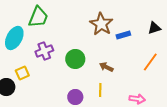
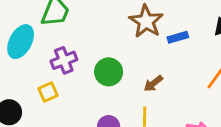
brown arrow: (106, 67) -> (153, 83), turned -64
yellow square: (22, 73) -> (48, 92), moved

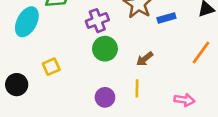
purple cross: (64, 60) -> (97, 21), moved

